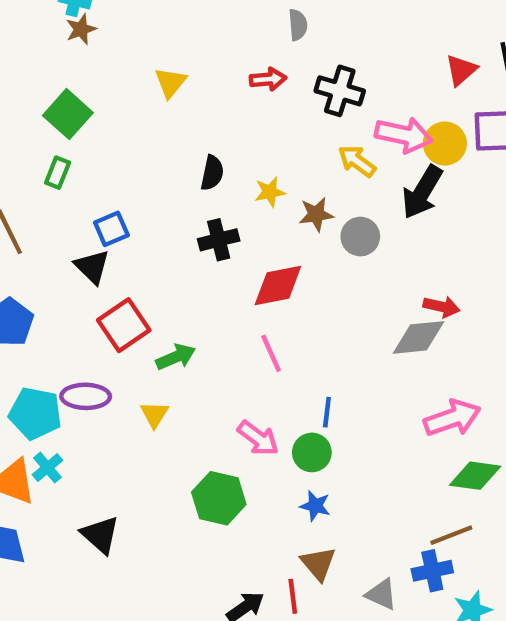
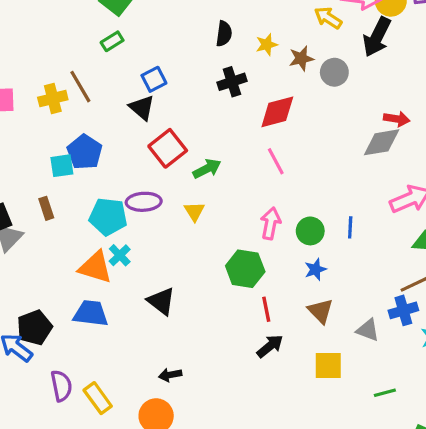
green rectangle: (58, 173) -> (112, 41), turned 40
blue line: (327, 412) -> (350, 227), moved
pink arrow: (258, 438) -> (271, 223), turned -112
blue star: (315, 506) -> (315, 269), turned -30
red line: (293, 596) -> (266, 309), moved

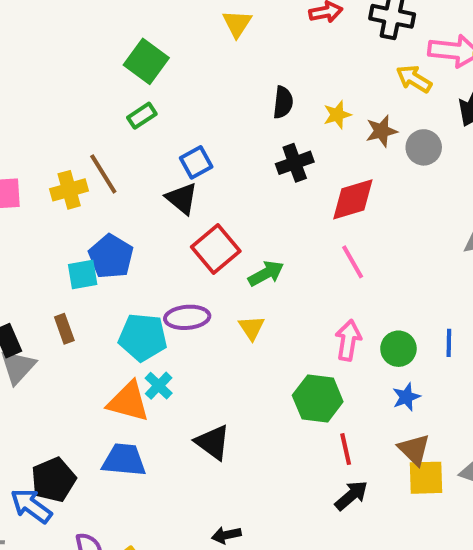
yellow square: (328, 365) -> (426, 478), moved

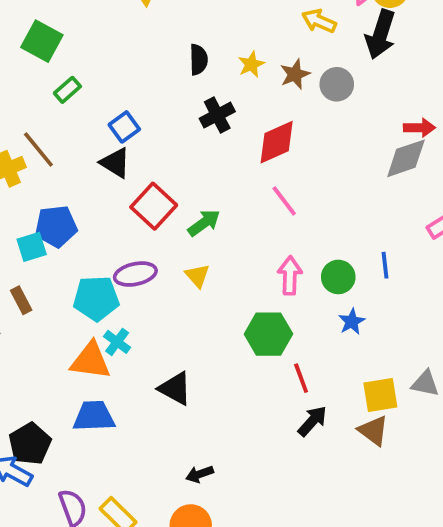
green square: (146, 61) -> (42, 41), moved
blue pentagon: (111, 257) -> (56, 226), turned -30
brown triangle: (414, 449) -> (373, 431), moved

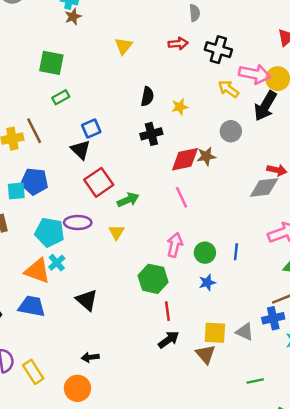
green square: (42, 41) -> (51, 63), turned -30
brown star: (295, 74) -> (206, 156), moved

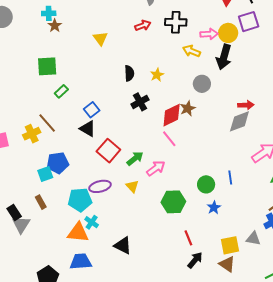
pink arrow: (255, 74) -> (209, 34), size x0.7
pink line: (181, 197) -> (169, 139), moved
pink arrow: (175, 245) -> (156, 168), moved, turned 54
green hexagon: (153, 279) -> (173, 202), moved

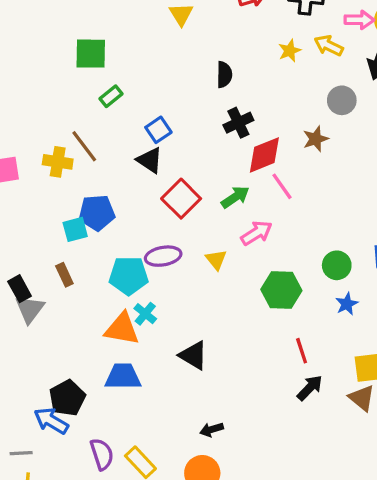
yellow star: (157, 75) -> (290, 51), moved
red diamond: (172, 115) -> (264, 155), moved
yellow cross: (32, 134) -> (58, 162), turned 30
green arrow: (135, 158) -> (235, 197), moved

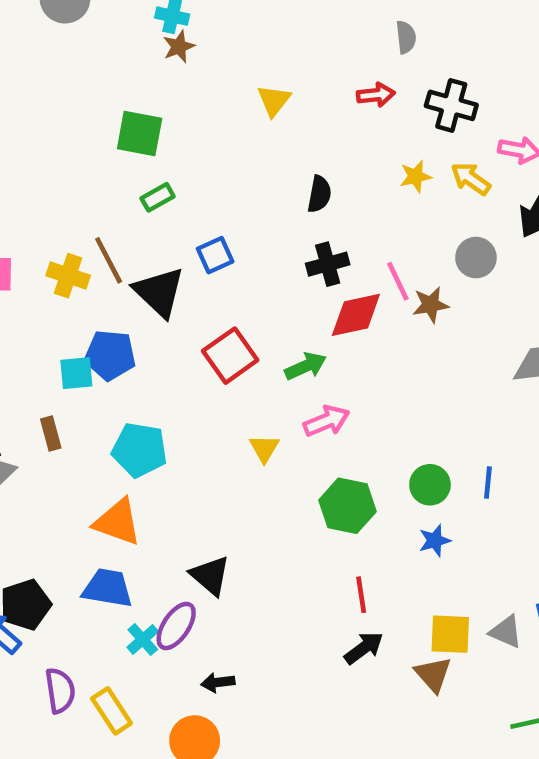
black triangle: (150, 160) -> (159, 292), moved, size x1.4
pink line: (282, 186) -> (398, 281), moved
purple ellipse: (163, 256) -> (176, 626), moved, turned -56
cyan cross: (145, 314) -> (143, 639), moved

